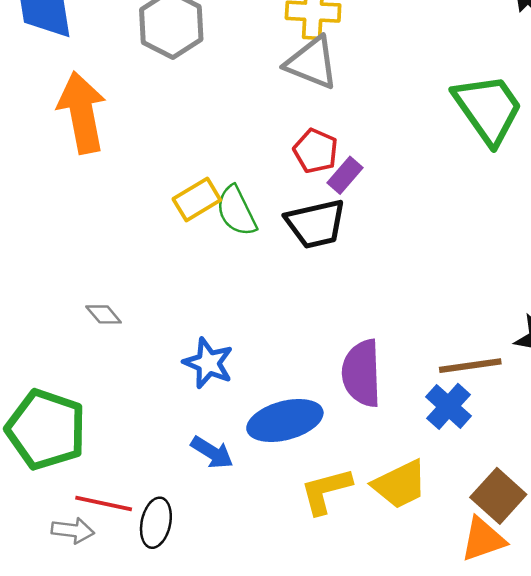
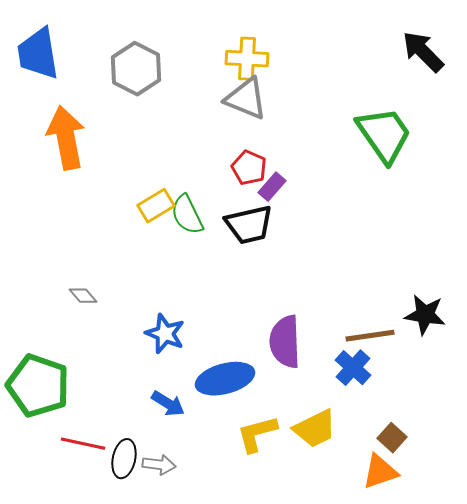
brown square: (498, 496) -> (392, 438), size x0.7
gray arrow: (73, 530) -> (159, 465), moved

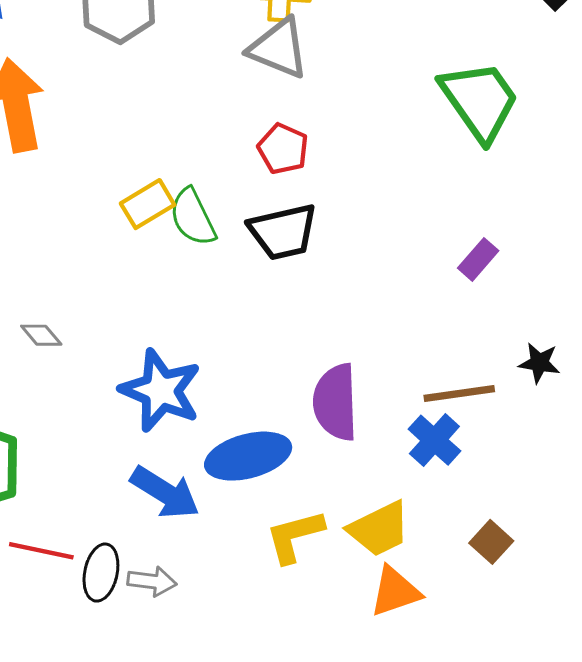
purple rectangle: (272, 187) -> (478, 259), moved
black star: (425, 315) -> (539, 363), size x0.7
blue star: (165, 334) -> (161, 391), size x1.4
blue arrow: (168, 404) -> (165, 492), size x1.4
orange triangle: (380, 472) -> (395, 591), moved

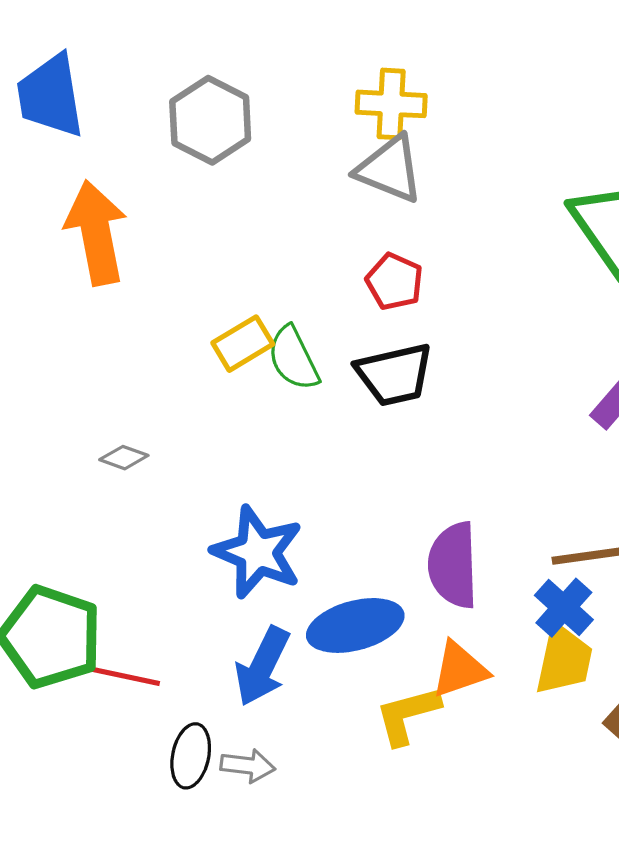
gray diamond: (41, 335) -> (124, 458), moved, turned -30
blue arrow: (165, 492) -> (262, 666), turned 84
yellow trapezoid: (379, 529) -> (564, 660), moved, turned -52
red line: (41, 551) -> (124, 676), moved
orange triangle: (395, 591) -> (460, 669), moved

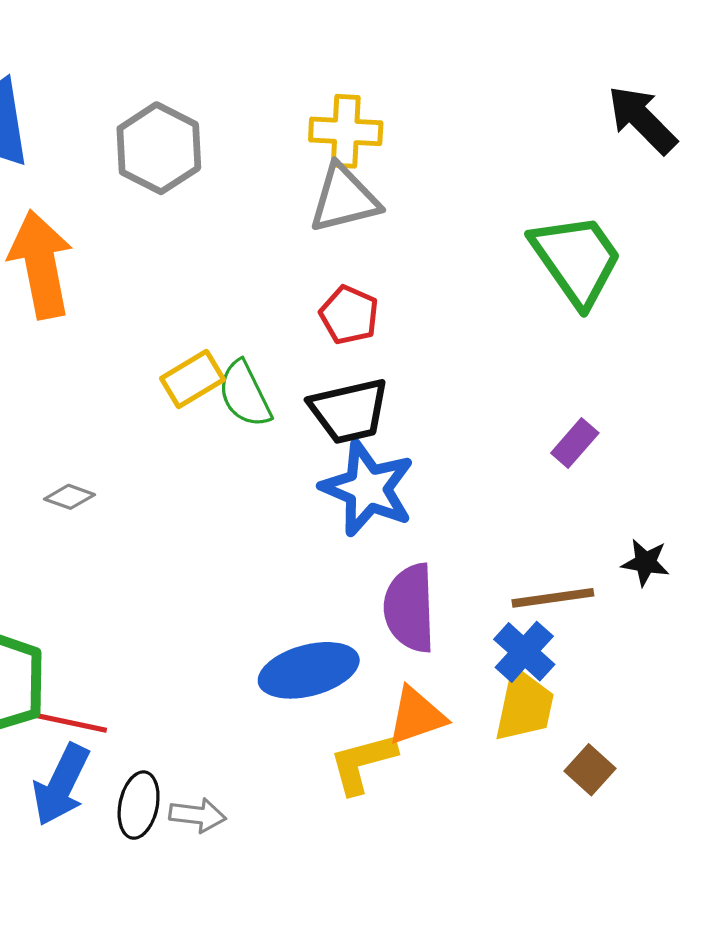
gray triangle: (390, 169) -> (344, 199), turned -36
blue star: (257, 552) -> (368, 488), moved
blue arrow: (262, 666) -> (61, 785), moved

